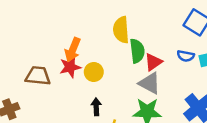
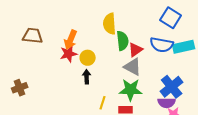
blue semicircle: (186, 56) -> (162, 45), size x1.6
brown trapezoid: (38, 76) -> (33, 36), moved
black arrow: (96, 107) -> (87, 77), moved

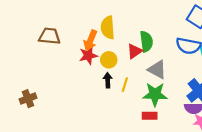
yellow semicircle: (110, 24) -> (108, 28), moved
red triangle: (136, 50) -> (135, 51), moved
brown cross: (20, 88) -> (28, 99), moved
yellow line: (103, 103) -> (125, 85), moved

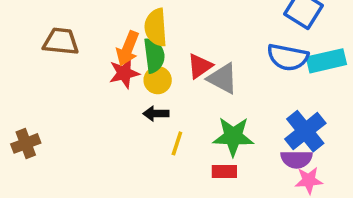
green semicircle: (146, 42) -> (154, 56), moved
gray triangle: (157, 69) -> (223, 78), moved
black arrow: (108, 80) -> (156, 114), turned -88
yellow line: (125, 85) -> (177, 143), moved

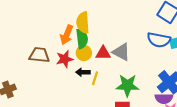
brown trapezoid: (61, 41) -> (39, 55), moved
red triangle: (200, 66) -> (103, 53), moved, turned 35
red star: (124, 73) -> (65, 59), moved
yellow line: (177, 143) -> (95, 78), moved

